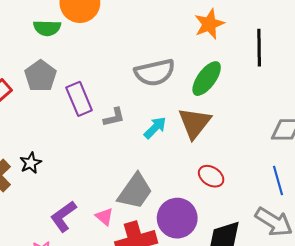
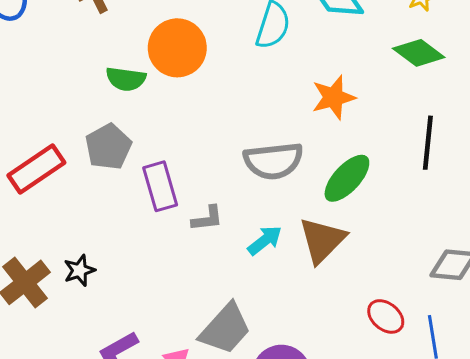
orange star: (209, 24) -> (333, 97), moved
red ellipse: (211, 176) -> (386, 316), moved

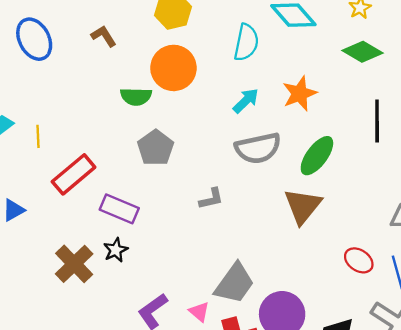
gray pentagon: (108, 147) -> (156, 148), moved
purple rectangle: (160, 186) -> (119, 209), moved, turned -45
cyan arrow: (265, 240) -> (246, 101), moved

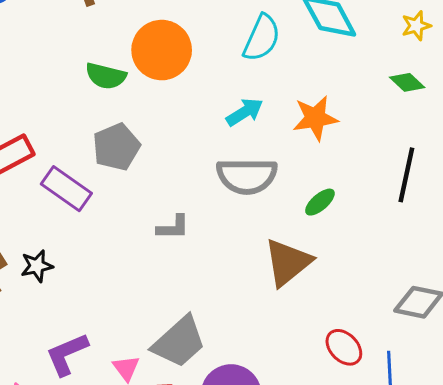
green diamond: (362, 52) -> (407, 82), size x0.7
green ellipse: (317, 156) -> (320, 202), size x0.6
purple rectangle: (119, 209) -> (66, 189), moved

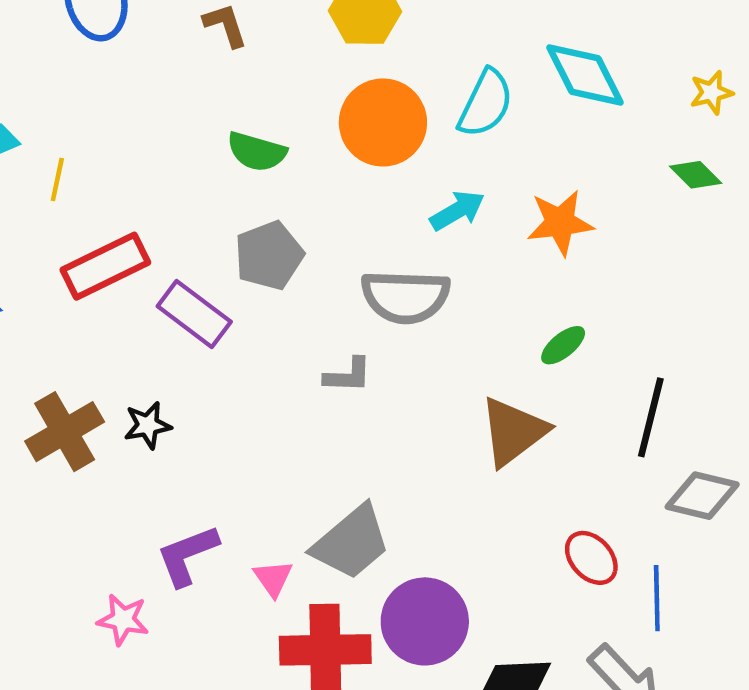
orange circle: (162, 50) -> (383, 122), moved
black line: (406, 175) -> (651, 417), moved
gray semicircle: (247, 176) -> (405, 297), moved

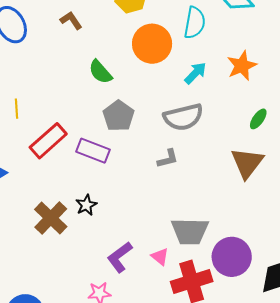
green semicircle: (257, 152) -> (100, 72), turned 48
gray trapezoid: (351, 542) -> (190, 231), turned 57

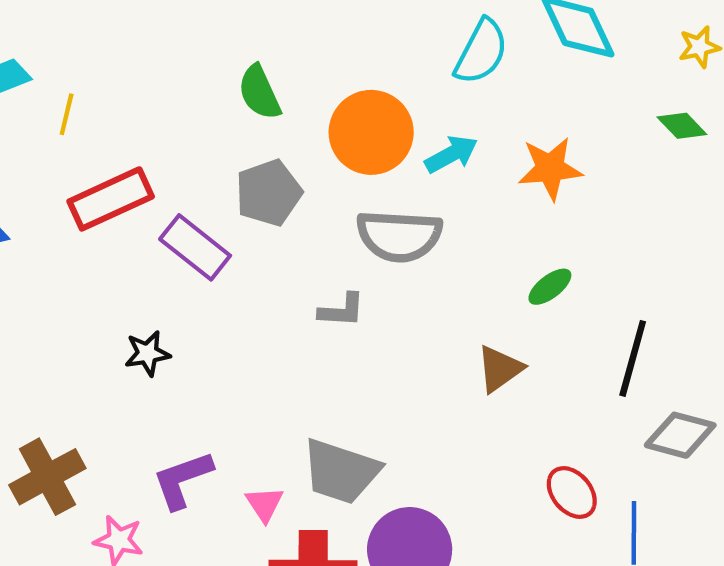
orange circle: (152, 44) -> (371, 132), moved
brown triangle: (247, 163) -> (500, 369), size x0.7
brown cross: (51, 218) -> (47, 477), moved

